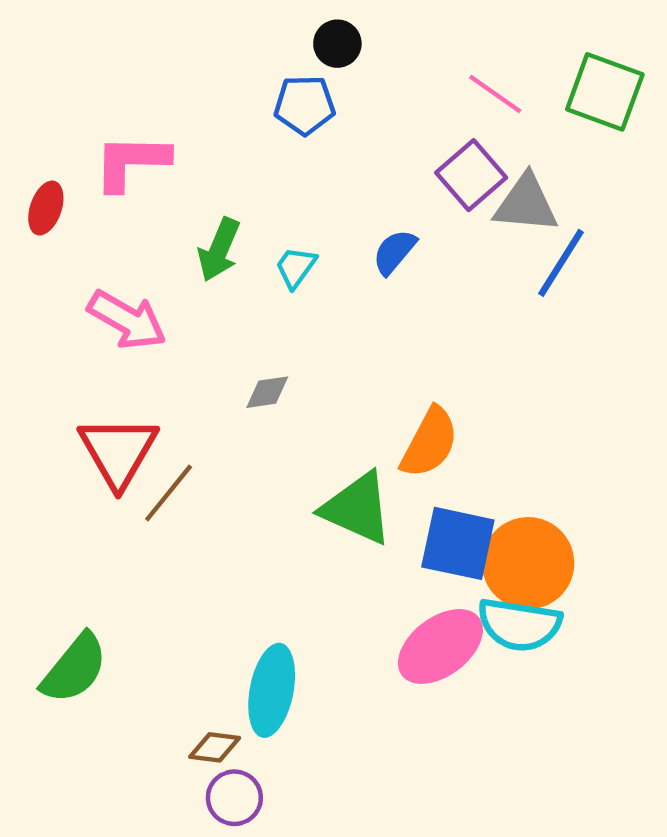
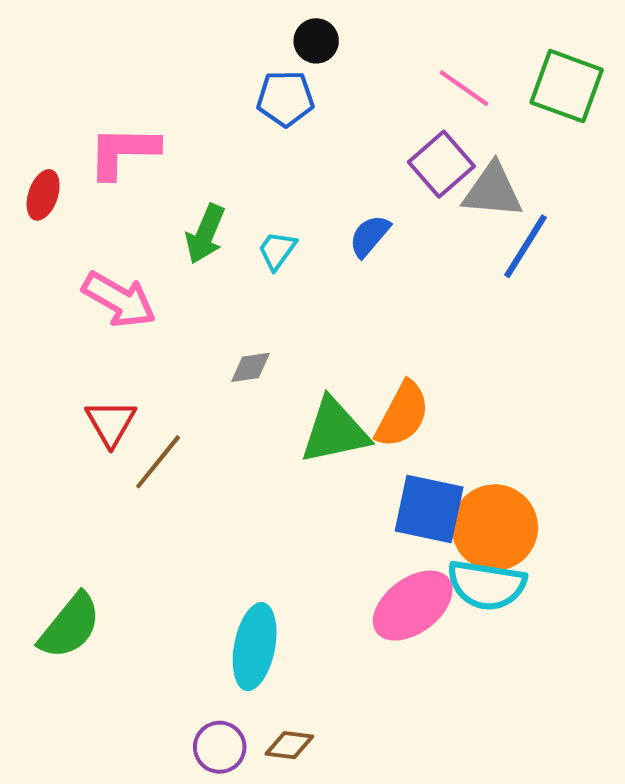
red triangle: (118, 451) -> (111, 423), size x0.7
green triangle: (357, 508) -> (335, 431), moved, turned -36
brown diamond: (215, 747) -> (289, 745), moved

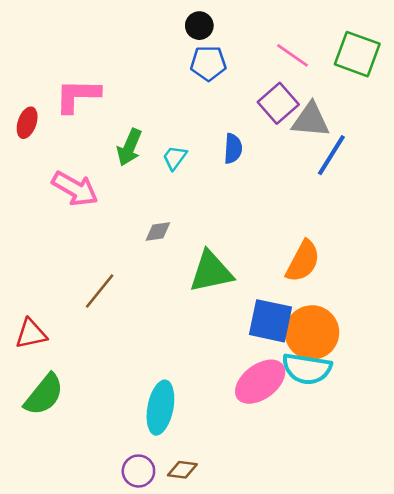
blue pentagon: (285, 98) -> (208, 63), moved
blue semicircle: (370, 236) -> (233, 149), turned 144
orange semicircle: (402, 415) -> (303, 261), moved
red triangle: (111, 423) -> (31, 334), moved, turned 48

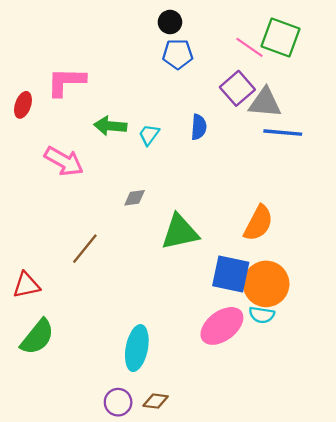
green square: (357, 54) -> (280, 37), moved
green arrow: (129, 147) -> (110, 126), turned 72
blue line: (331, 155) -> (283, 133), turned 63
cyan semicircle: (307, 369) -> (262, 315), size x0.6

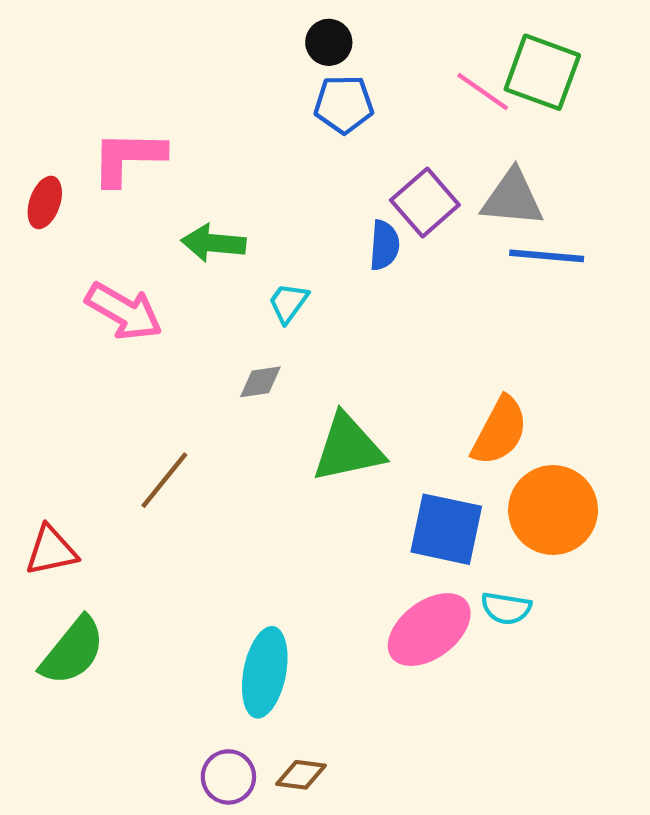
purple square: (237, 88) -> (425, 202), moved
cyan trapezoid: (149, 135) -> (288, 303), moved
orange circle: (266, 284) -> (553, 510), moved

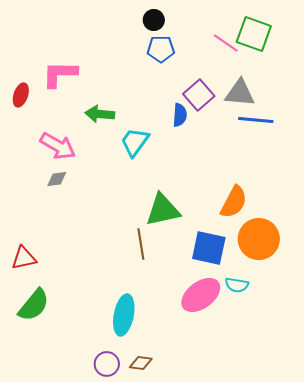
cyan trapezoid: (288, 303) -> (135, 142), size x1.5
gray diamond: (260, 382) -> (57, 179), moved
brown line: (164, 480) -> (141, 244), moved, turned -48

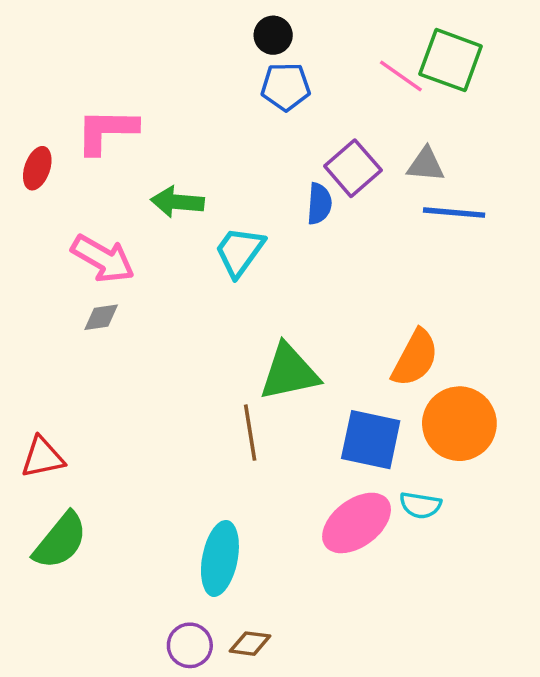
gray triangle: (240, 93) -> (426, 165), size x0.7

